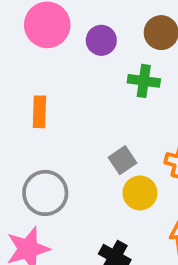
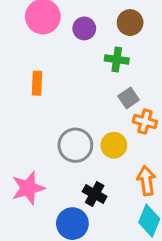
gray square: (123, 160) -> (129, 98), moved
gray circle: (45, 193) -> (75, 145), moved

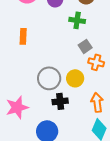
black cross: (95, 194) -> (60, 101), moved, turned -35

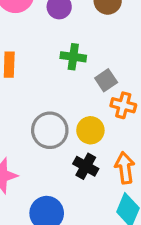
green cross: (77, 20) -> (73, 57), moved
black cross: (60, 101) -> (86, 166), moved, turned 35

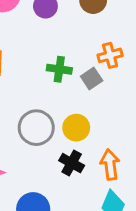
green cross: (73, 57) -> (59, 69), moved
orange cross: (123, 105) -> (110, 55), moved, turned -30

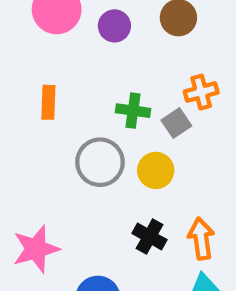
gray circle: (36, 128) -> (100, 162), moved
yellow circle: (76, 128) -> (156, 170), moved

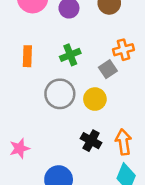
green cross: (133, 111) -> (70, 55), moved, turned -30
pink star: (36, 249) -> (20, 148), size x0.7

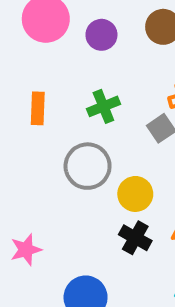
yellow circle: (95, 99) -> (135, 194), moved

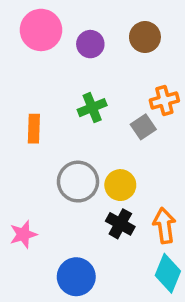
orange rectangle: (38, 108) -> (34, 129), moved
gray circle: (88, 166) -> (78, 182), moved

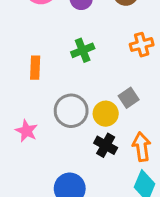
gray square: (143, 127) -> (129, 98), moved
pink star: (23, 234) -> (27, 131), moved, turned -30

